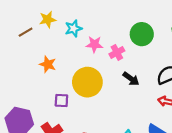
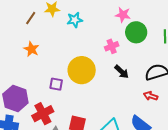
brown line: (26, 32) -> (31, 18), turned -32
pink star: (94, 44) -> (123, 15), moved
orange star: (48, 64) -> (31, 49), moved

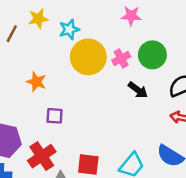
green circle: (136, 32) -> (152, 55), moved
orange star: (31, 49) -> (36, 82), moved
yellow circle: (82, 70) -> (88, 57), moved

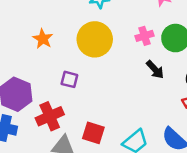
yellow circle: (88, 57) -> (95, 39), moved
orange star: (36, 82) -> (43, 39), moved

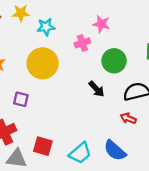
pink cross: (145, 36) -> (82, 43), moved

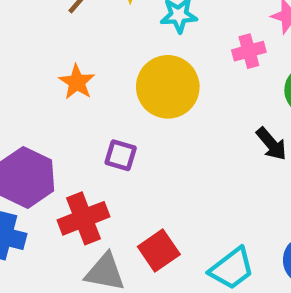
red square: (43, 146) -> (159, 250), turned 36

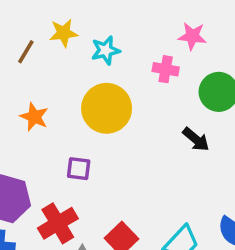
pink cross: (249, 51) -> (166, 69), turned 35

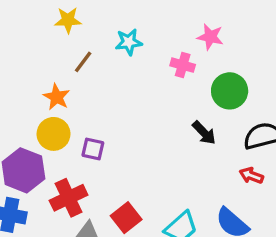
yellow star: (64, 33) -> (68, 20), moved
brown line: (26, 52) -> (83, 62), moved
yellow circle: (107, 108) -> (54, 134), moved, size x0.7

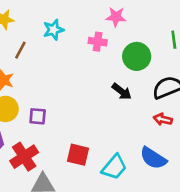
red square: (126, 218) -> (78, 155), moved, turned -30

